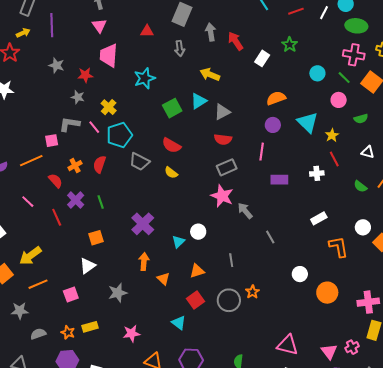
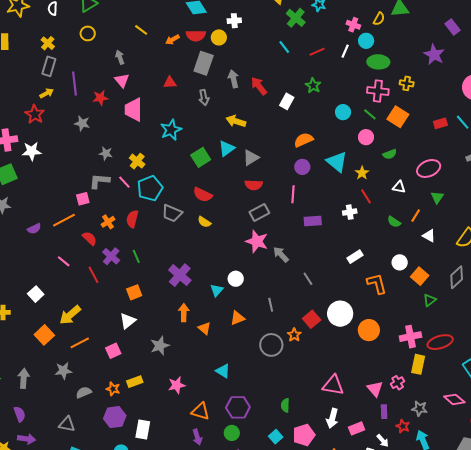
red star: (85, 75) -> (100, 98), moved
white circle: (300, 274) -> (340, 314), size x1.6
red square: (195, 300) -> (312, 319), moved

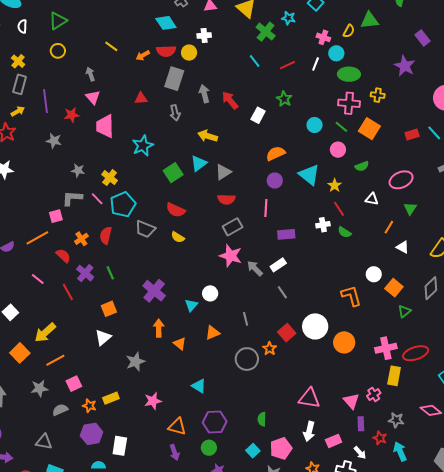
green semicircle: (394, 222) -> (344, 232), moved
white rectangle: (355, 257) -> (278, 265), moved
pink square: (113, 351) -> (74, 384), moved

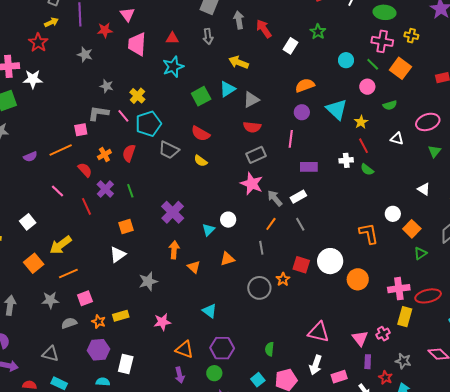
red triangle: (141, 98) -> (172, 38), moved
orange line: (389, 227) -> (271, 224), moved
red square: (287, 333) -> (301, 265), turned -36

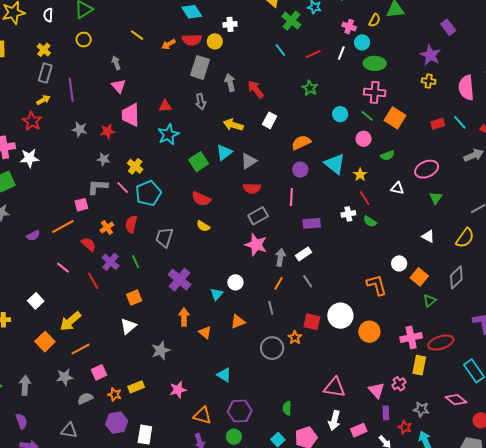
red star: (105, 30) -> (107, 131), moved
yellow cross: (411, 36) -> (429, 81), moved
white rectangle: (291, 46) -> (270, 120), moved
gray trapezoid: (169, 150) -> (164, 237), moved, turned 85
gray arrow: (275, 198) -> (280, 257), turned 54

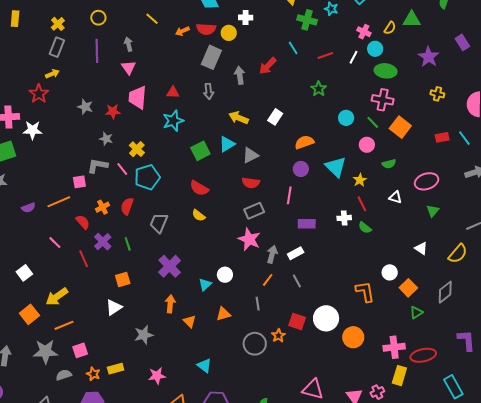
green cross: (291, 21) -> (307, 20), turned -30
purple star: (430, 55) -> (429, 57), moved
red arrow: (256, 89) -> (268, 66), moved, turned -102
purple line: (71, 90) -> (97, 51), moved
gray star: (65, 377) -> (45, 352), size x1.4

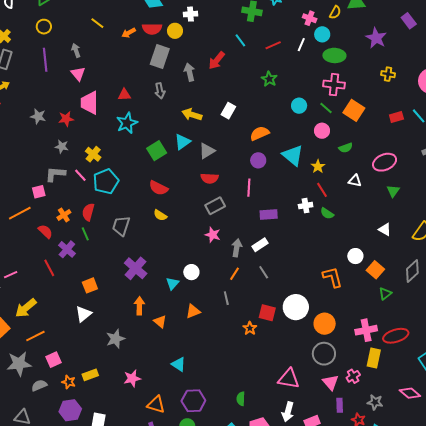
pink star: (249, 239) -> (213, 235), size x0.7
pink line: (55, 243) -> (11, 275), moved, turned -64
green line: (128, 244) -> (85, 234), moved
gray circle: (255, 344) -> (324, 354), moved

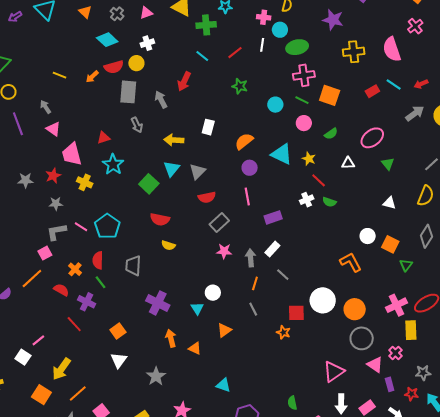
yellow cross: (388, 74) -> (354, 52), size x1.5
yellow cross: (93, 154) -> (85, 182), moved
pink triangle: (289, 379) -> (334, 372), turned -30

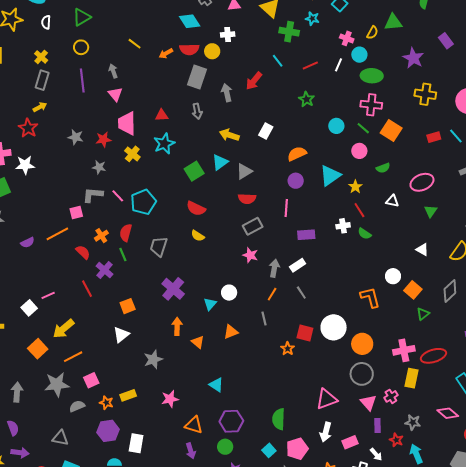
cyan triangle: (282, 154) -> (330, 176), turned 45
green semicircle: (292, 403) -> (279, 419), size x1.5

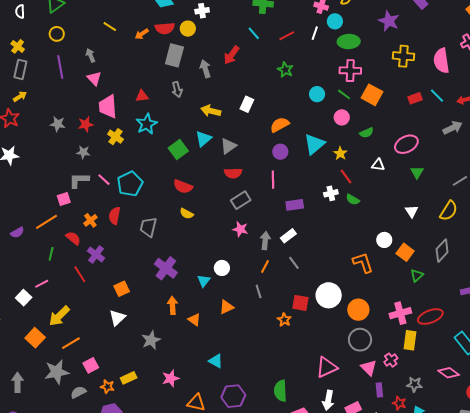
white triangle: (422, 250) -> (412, 211), turned 32
green line: (123, 254) -> (51, 254), moved, turned 40

